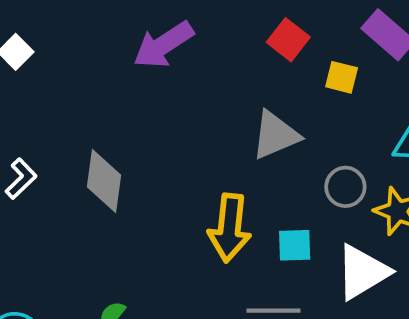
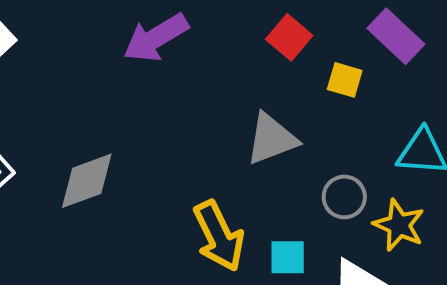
gray diamond: (104, 181) -> (87, 181), turned 60
yellow arrow: (230, 228) -> (219, 236), turned -34

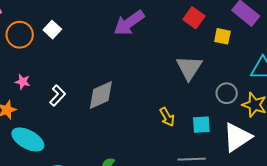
gray triangle: (272, 139) -> (189, 68), turned -32
yellow arrow: (219, 236) -> (167, 117), size x0.6

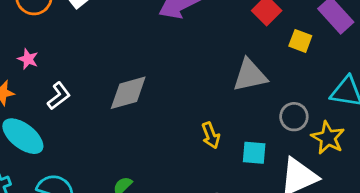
gray triangle: (189, 68) -> (250, 75), turned 36
white L-shape: (58, 95) -> (59, 96), moved

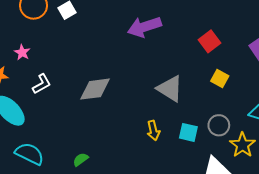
yellow square: (300, 41) -> (220, 79), moved
gray triangle: (250, 75) -> (170, 89), moved, turned 36
cyan square: (254, 153) -> (188, 132), moved

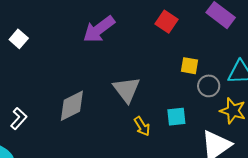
yellow square: (220, 79) -> (190, 66), moved
gray triangle: (170, 89) -> (127, 90), moved, turned 40
gray circle: (219, 125) -> (209, 86), moved

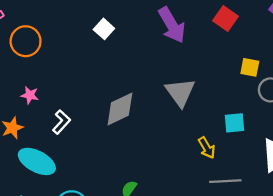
purple arrow: (99, 29) -> (172, 25), moved, turned -84
white square: (19, 39) -> (104, 29), moved
yellow arrow: (142, 126) -> (207, 148), moved

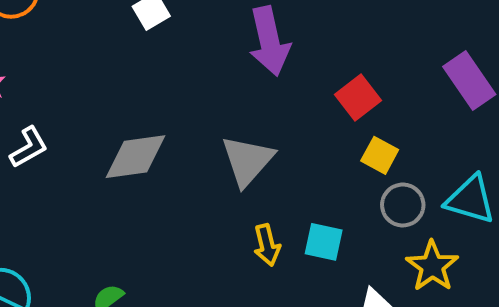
red square: (225, 19) -> (358, 98), moved
yellow arrow: (207, 148) -> (267, 245), moved

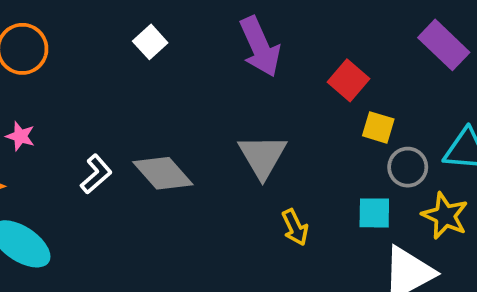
white L-shape: (29, 147) -> (96, 174), moved
gray diamond: (136, 157) -> (163, 173), turned 68
cyan square: (324, 242) -> (374, 213), moved

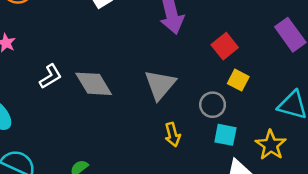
gray circle: (408, 167) -> (213, 105), moved

